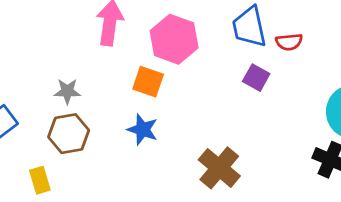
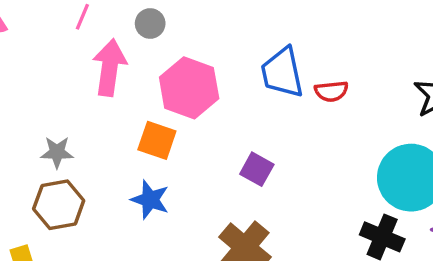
purple square: (256, 78) -> (257, 169), moved

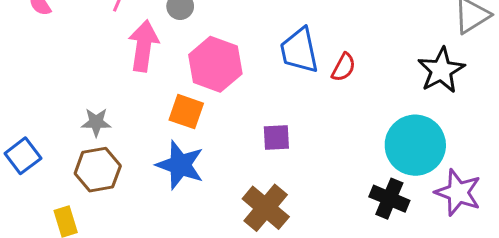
red semicircle: (331, 91) -> (344, 67), turned -56
purple square: (257, 169) -> (276, 138), turned -32
blue star: (150, 200) -> (180, 165), size x1.4

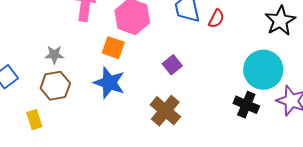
purple square: (276, 138) -> (172, 65), turned -36

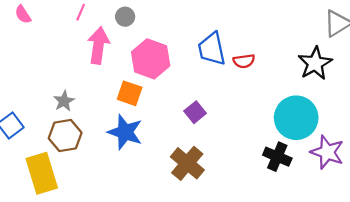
red semicircle: (216, 19) -> (244, 61), turned 54
gray star: (54, 55) -> (64, 101), turned -30
yellow rectangle: (34, 120) -> (42, 173), size x1.8

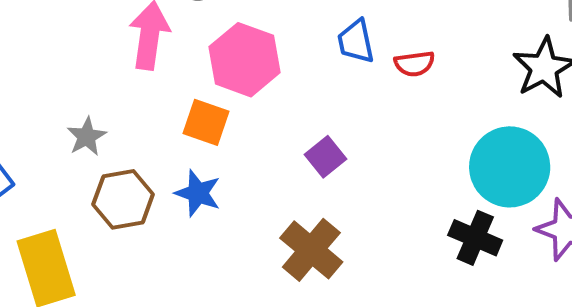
blue trapezoid: (212, 49) -> (356, 41), size x0.7
blue star: (125, 132) -> (198, 193), size x0.7
brown hexagon: (65, 136) -> (123, 199), moved

